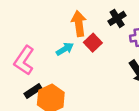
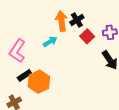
black cross: (117, 18) -> (77, 20), moved
red square: (93, 43) -> (87, 36), moved

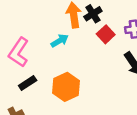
orange hexagon: (39, 82) -> (66, 87), moved

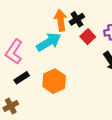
cyan arrow: (60, 41) -> (49, 42), size x1.6

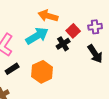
black cross: (77, 19) -> (63, 44), moved
orange arrow: (61, 20) -> (48, 16), turned -66

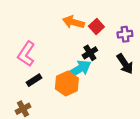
red square: (73, 31) -> (96, 27), moved
cyan arrow: (37, 36) -> (79, 69), moved

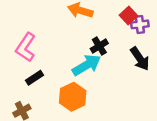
red square: (96, 27) -> (128, 16), moved
orange hexagon: (67, 84) -> (73, 97), moved

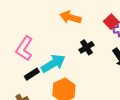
cyan arrow: (87, 65) -> (53, 63), moved

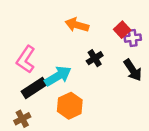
black rectangle: (32, 74) -> (34, 88), size x1.5

